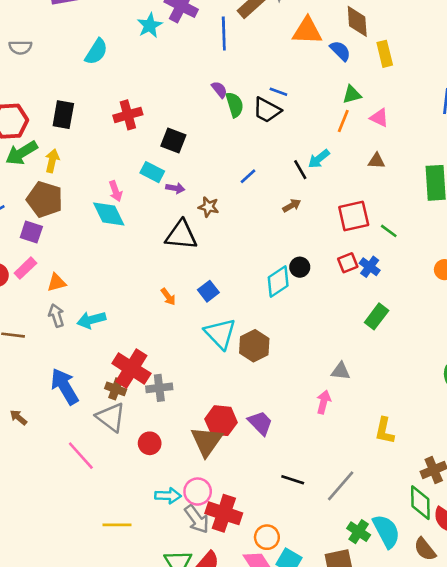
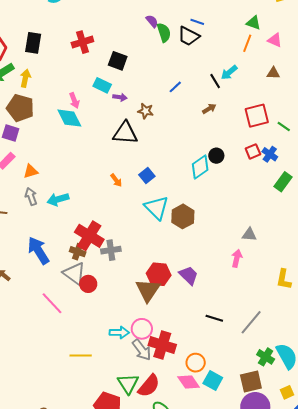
green triangle: (352, 94) -> (253, 23), turned 35
green rectangle: (377, 316) -> (283, 182), moved
red circle: (150, 443) -> (88, 284), moved

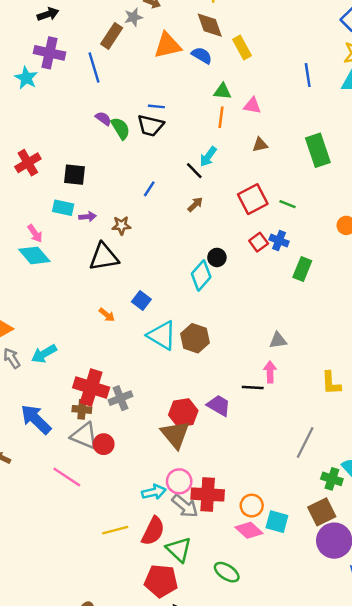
black line: (214, 318) -> (253, 388), moved
red semicircle: (149, 386) -> (153, 531), moved

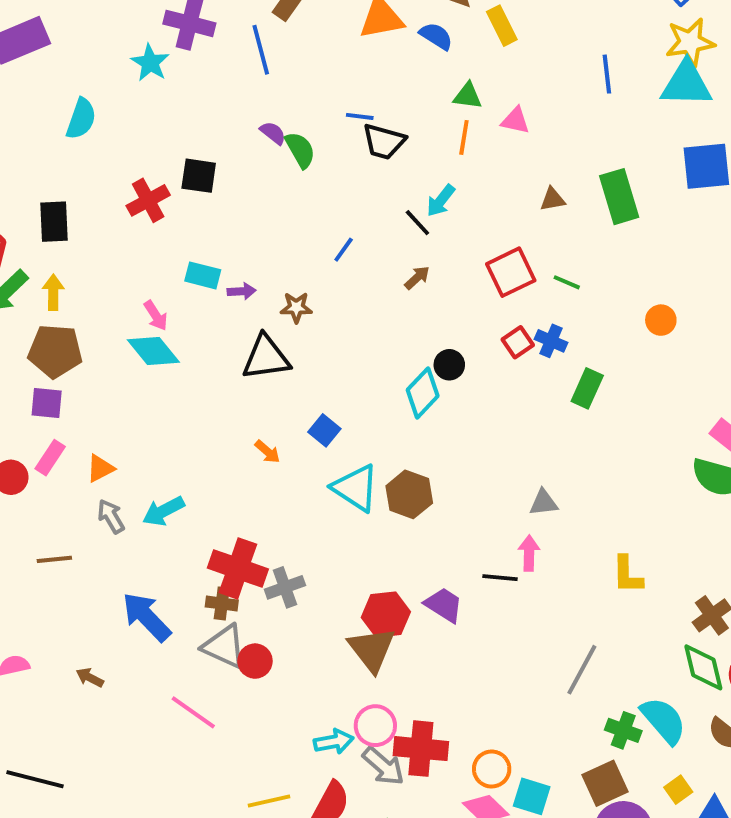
black trapezoid: (150, 125) -> (384, 142), moved
brown triangle: (260, 145) -> (553, 199), moved
black square: (74, 175) -> (199, 176), moved

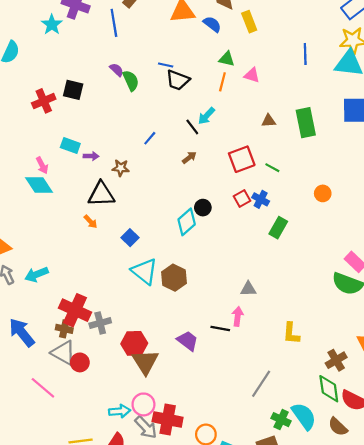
orange arrow: (267, 452) -> (91, 222), moved
red hexagon: (386, 615) -> (134, 343), moved

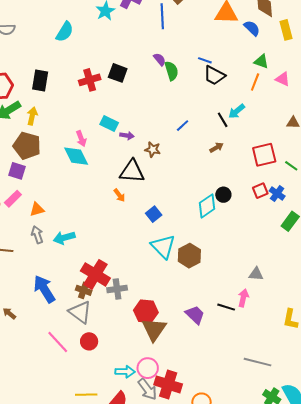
red circle: (80, 362) -> (89, 341), moved
gray line: (261, 384) -> (257, 362), turned 64

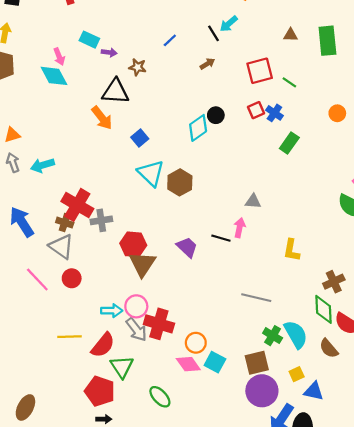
orange arrow: (119, 195) -> (102, 118), size x1.6

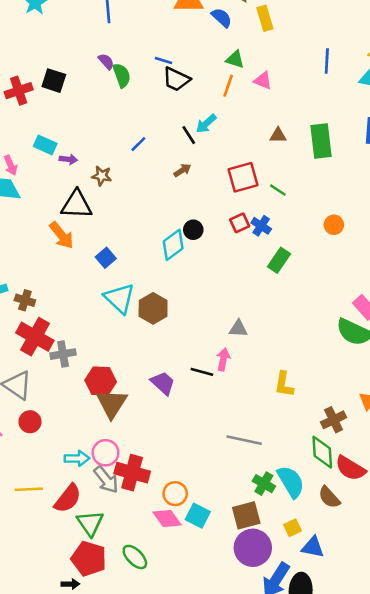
brown cross: (65, 223) -> (25, 300), moved
red pentagon: (100, 391) -> (89, 559), moved

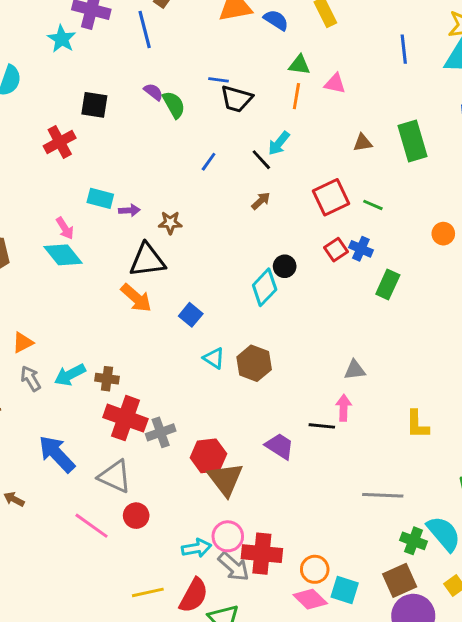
black square: (54, 81) -> (94, 105), moved
blue line: (138, 144) -> (209, 162), moved
cyan triangle: (119, 298) -> (214, 358), size x0.6

